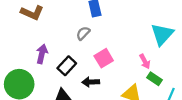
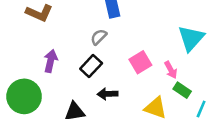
pink square: (104, 58) -> (140, 62), moved
black rectangle: (67, 66) -> (91, 66), moved

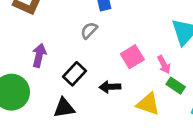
black rectangle: (91, 66) -> (75, 74), moved
black arrow: (108, 94) -> (110, 87), moved

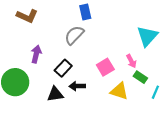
gray semicircle: (89, 30) -> (74, 35), size x1.5
pink square: (132, 57) -> (105, 67), moved
black arrow: (110, 87) -> (77, 86), moved

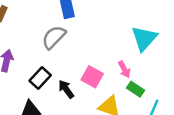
pink square: (105, 67) -> (92, 77), turned -30
black arrow: (77, 86) -> (66, 89), moved, turned 56

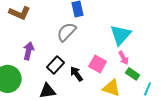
cyan triangle: (144, 38) -> (121, 35), moved

